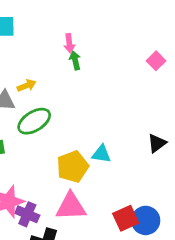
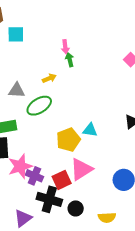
yellow arrow: (27, 85) -> (49, 78), moved
pink triangle: (71, 206) -> (81, 169), moved, turned -30
red square: (126, 218) -> (62, 180), moved

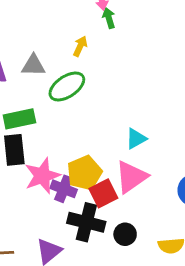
yellow arrow: (49, 78) -> (80, 46), turned -40
cyan triangle: (90, 130) -> (136, 139), moved, turned -35
yellow pentagon: (68, 140) -> (84, 173), moved

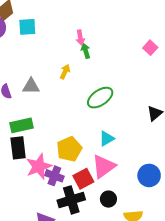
green ellipse: (67, 86) -> (100, 98), moved
yellow pentagon: (84, 173) -> (69, 149), moved
black cross: (86, 222) -> (71, 200), turned -30
black circle: (125, 234) -> (108, 199), moved

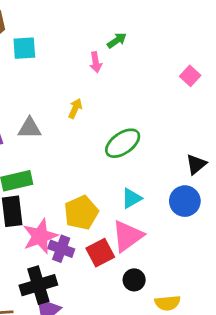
green arrow: (86, 51) -> (117, 40), moved, turned 72
blue circle: (149, 175) -> (185, 201), moved
black cross: (71, 200) -> (38, 285), moved

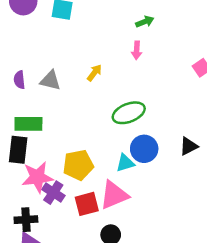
pink arrow: (96, 62) -> (137, 50), moved
blue circle: (185, 201) -> (144, 149), moved
black cross: (38, 285) -> (26, 220), size x0.7

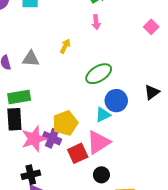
purple cross: (53, 193) -> (52, 138), moved

